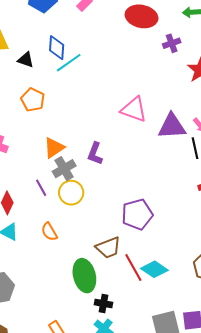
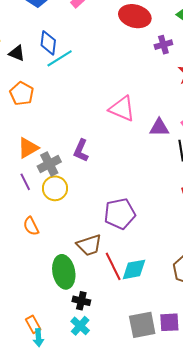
purple triangle: (172, 126) -> (159, 128), size x0.7
orange triangle: (54, 148) -> (28, 148), moved
cyan diamond: (154, 269) -> (134, 269), turned -48

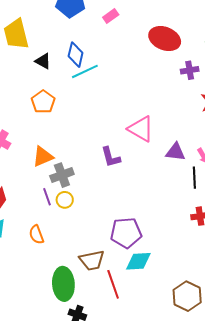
purple L-shape: (81, 151) -> (111, 157), moved, turned -45
purple line: (25, 182) -> (47, 197), moved
yellow circle: (55, 188) -> (65, 200), size x0.7
cyan diamond: (134, 269) -> (138, 261), moved

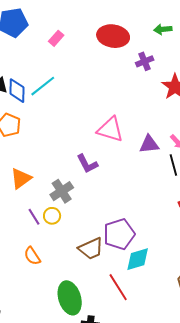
pink rectangle: (111, 16) -> (56, 38), moved
blue diamond: (76, 55) -> (17, 91), moved
gray cross: (62, 175) -> (62, 191), moved
brown trapezoid: (92, 260) -> (91, 249), moved

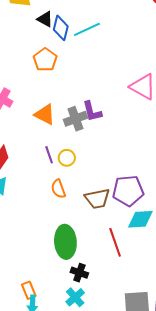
purple L-shape: (87, 164) -> (92, 111), moved
orange triangle: (21, 178) -> (45, 114), turned 50
gray cross: (62, 191) -> (76, 119), moved
orange semicircle: (32, 256) -> (58, 189), moved

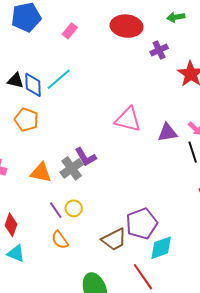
orange semicircle: (58, 189) -> (60, 240), moved

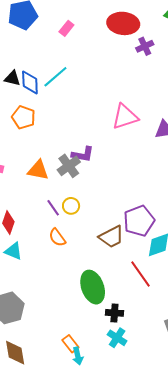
purple cross: (159, 50) -> (145, 46), moved
pink triangle: (128, 119) -> (125, 117), turned -32
purple L-shape: (86, 157) -> (83, 154), turned -50

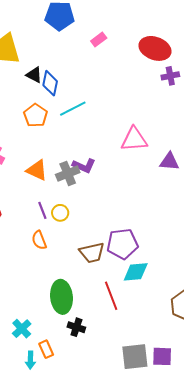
cyan line: (55, 77) -> (73, 109), moved
cyan cross: (117, 338) -> (22, 329), moved
orange rectangle: (70, 344) -> (46, 349), moved

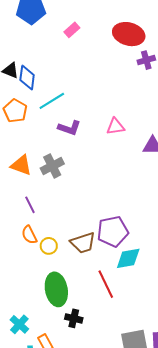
pink triangle: (134, 139) -> (116, 126), size x0.7
purple L-shape: (84, 166) -> (69, 128), moved
yellow circle: (60, 213) -> (49, 246), moved

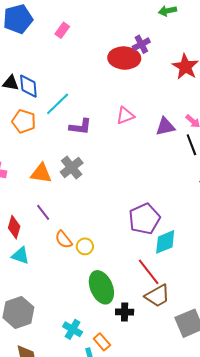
red ellipse: (129, 34) -> (124, 58), moved
purple line: (30, 205) -> (43, 212), moved
brown trapezoid: (83, 243) -> (157, 296), moved

